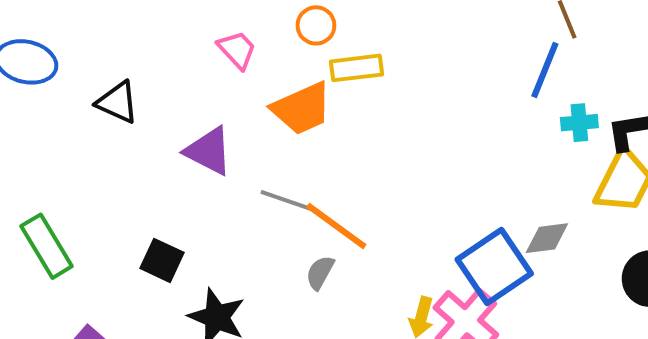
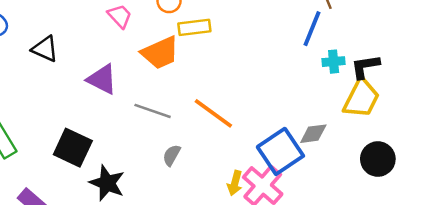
orange line: (336, 226) -> (213, 113), moved
black square: (162, 260) -> (73, 148), size x1.4

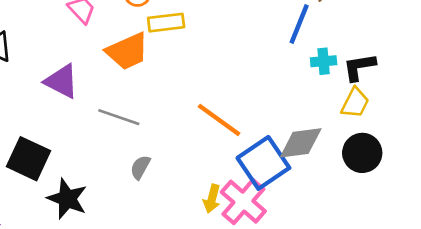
yellow trapezoid: (361, 98) -> (355, 103), size x0.7
orange line: (213, 113) -> (219, 120), moved
gray diamond: (313, 134) -> (301, 143), size x1.4
black circle: (378, 159) -> (362, 153), moved

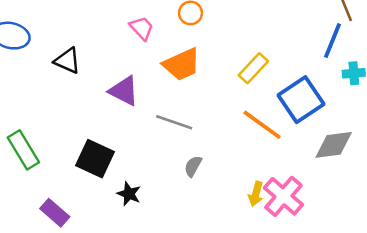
yellow rectangle: (166, 23) -> (253, 68), moved, turned -40
blue square: (263, 163) -> (301, 100), moved
black star: (67, 199) -> (129, 194), size x0.7

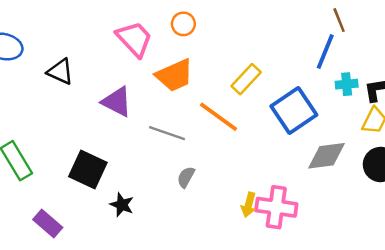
pink trapezoid: (142, 28) -> (134, 39), size x1.5
orange line: (262, 125) -> (219, 117), moved
pink cross: (283, 196) -> (276, 207), turned -33

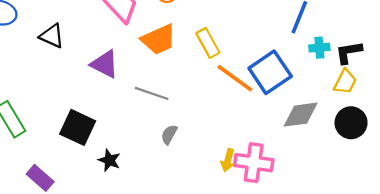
yellow rectangle: (246, 79) -> (208, 43), moved, turned -72
orange line: (219, 117) -> (235, 78), moved

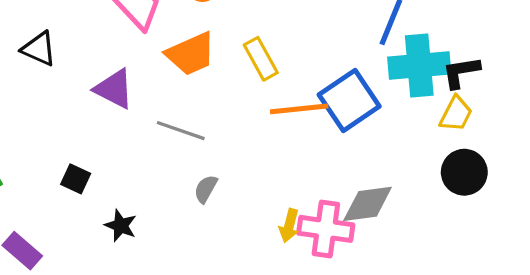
cyan cross: (319, 48) -> (419, 65), size x2.0
orange line: (235, 78) -> (299, 109), turned -42
gray diamond: (301, 115) -> (368, 204), moved
black square: (78, 127) -> (76, 179), size x0.6

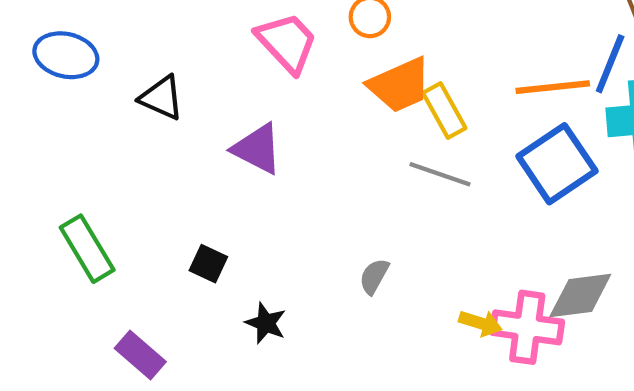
orange trapezoid: (191, 54) -> (400, 85), moved
orange line: (299, 109) -> (553, 87), moved
gray line: (181, 131) -> (440, 174), moved
yellow arrow: (289, 226) -> (480, 323), turned -88

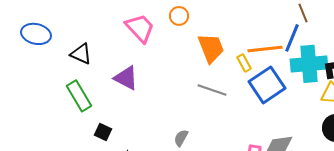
orange trapezoid: (400, 85) -> (211, 48), moved, turned -88
yellow rectangle: (444, 111) -> (244, 63), moved, size x0.7
green rectangle: (87, 249) -> (79, 96), moved

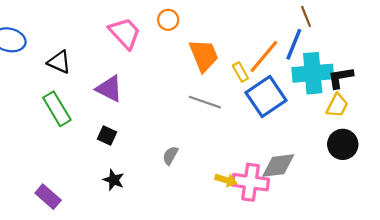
orange line: (265, 49) -> (264, 57), turned -44
black square: (103, 132) -> (107, 135), moved

